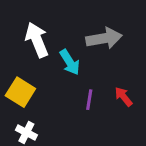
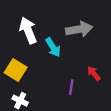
purple line: (89, 100) -> (71, 87), moved

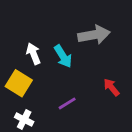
white arrow: (28, 30) -> (34, 54), moved, size x0.7
purple line: (71, 87) -> (67, 103), moved, turned 49

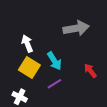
cyan arrow: (63, 56) -> (54, 61), moved
yellow square: (19, 83) -> (29, 67), moved

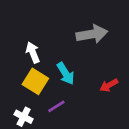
red arrow: (90, 71) -> (109, 85), turned -80
purple line: (54, 84) -> (56, 106), moved

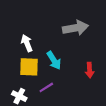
yellow square: (35, 81) -> (29, 67), turned -30
red arrow: (109, 85) -> (90, 70), turned -64

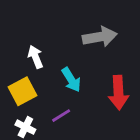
yellow square: (29, 67) -> (22, 91), moved, turned -30
red arrow: (90, 70) -> (118, 93), size x1.6

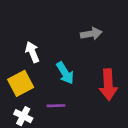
gray arrow: (100, 37) -> (91, 34), size x0.7
purple line: (61, 116) -> (56, 106), turned 30

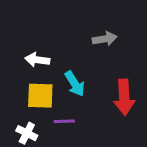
white arrow: (32, 52) -> (37, 60), turned -60
yellow square: (21, 83) -> (40, 96), moved, turned 30

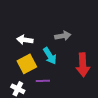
gray arrow: (105, 39) -> (63, 36), moved
yellow square: (40, 96) -> (27, 64), turned -30

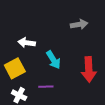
gray arrow: (63, 36) -> (79, 24), moved
yellow square: (27, 64) -> (15, 68), moved

